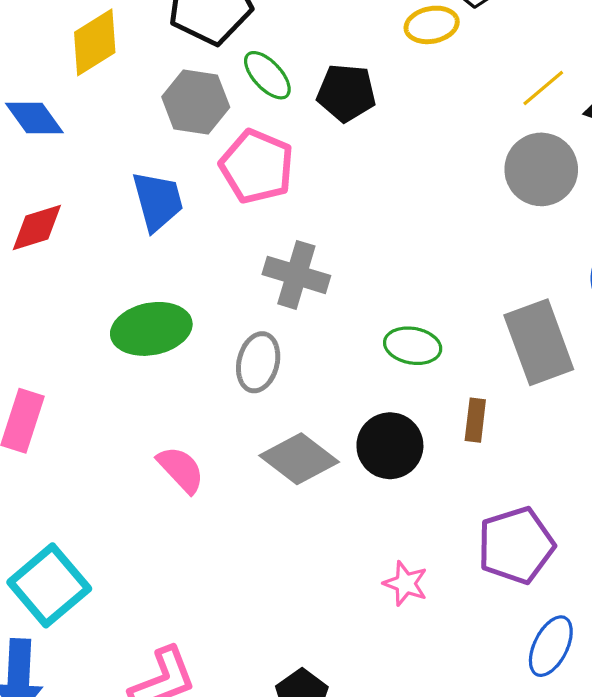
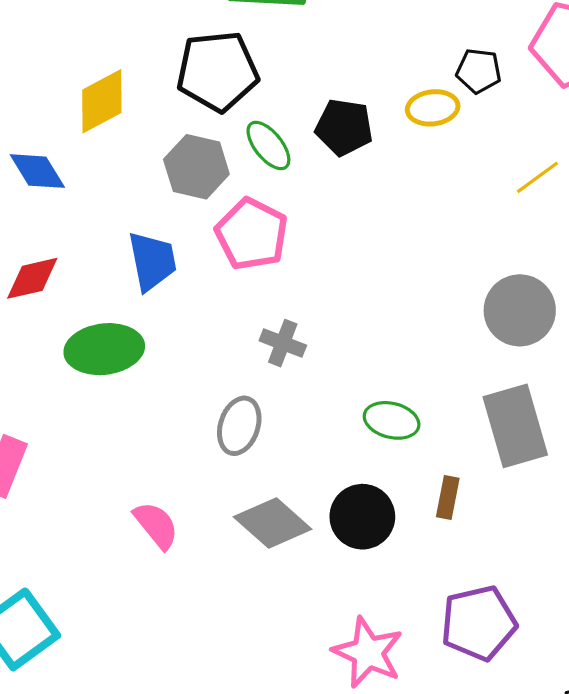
black pentagon: (346, 93) -> (344, 127), moved
gray circle: (541, 169) -> (520, 310), moved
gray cross: (296, 275) -> (283, 343), size x0.7
green ellipse: (151, 329) -> (104, 349), moved
pink star: (405, 583) -> (368, 653), size x1.6

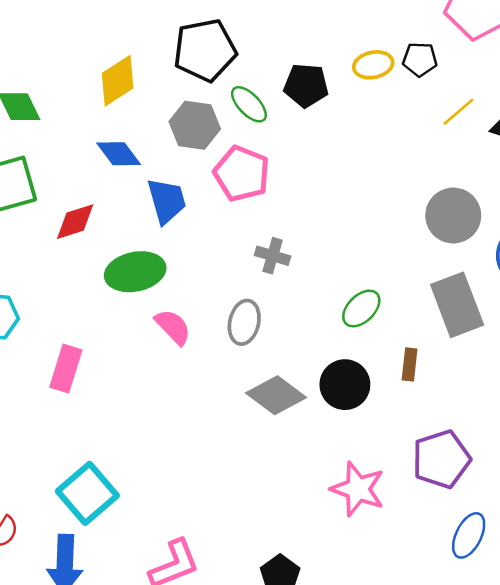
black pentagon: (479, 71) -> (420, 59), moved
blue diamond: (37, 171) -> (119, 154), moved
green ellipse: (392, 420) -> (361, 308), turned -54
pink semicircle: (156, 525) -> (173, 327), moved

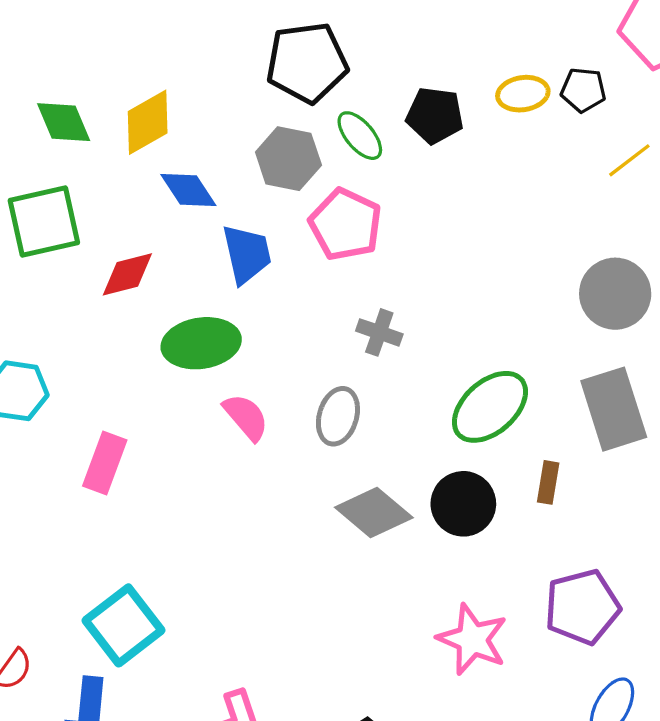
yellow diamond: (118, 81) -> (148, 122), moved
green ellipse: (361, 308) -> (490, 407), size x1.5

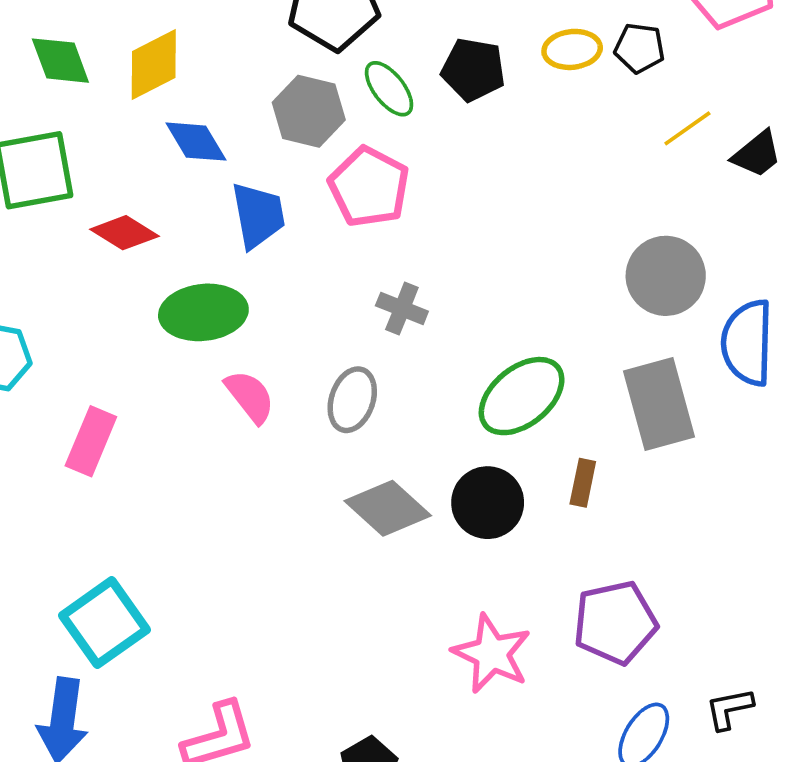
red diamond: (127, 274) -> (124, 233), turned 44

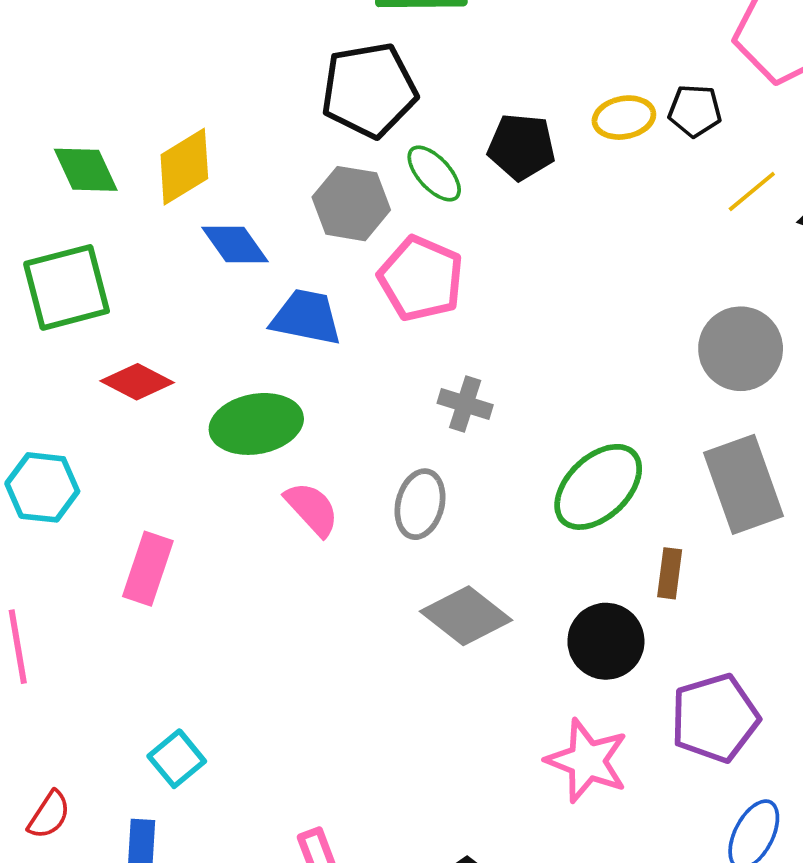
blue trapezoid: (258, 215) -> (306, 317), turned -64
red diamond: (124, 233) -> (137, 382), moved
black circle: (488, 503) -> (606, 641), moved
cyan square: (105, 623) -> (177, 759), size x0.6

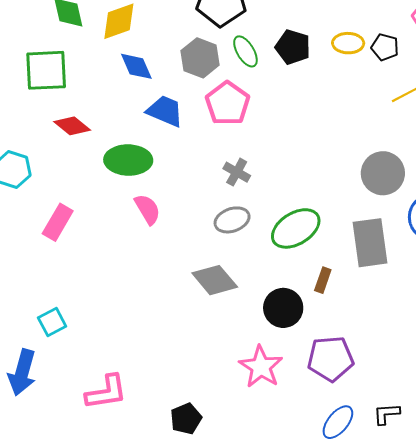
gray ellipse: (420, 504) -> (232, 220), moved, turned 44

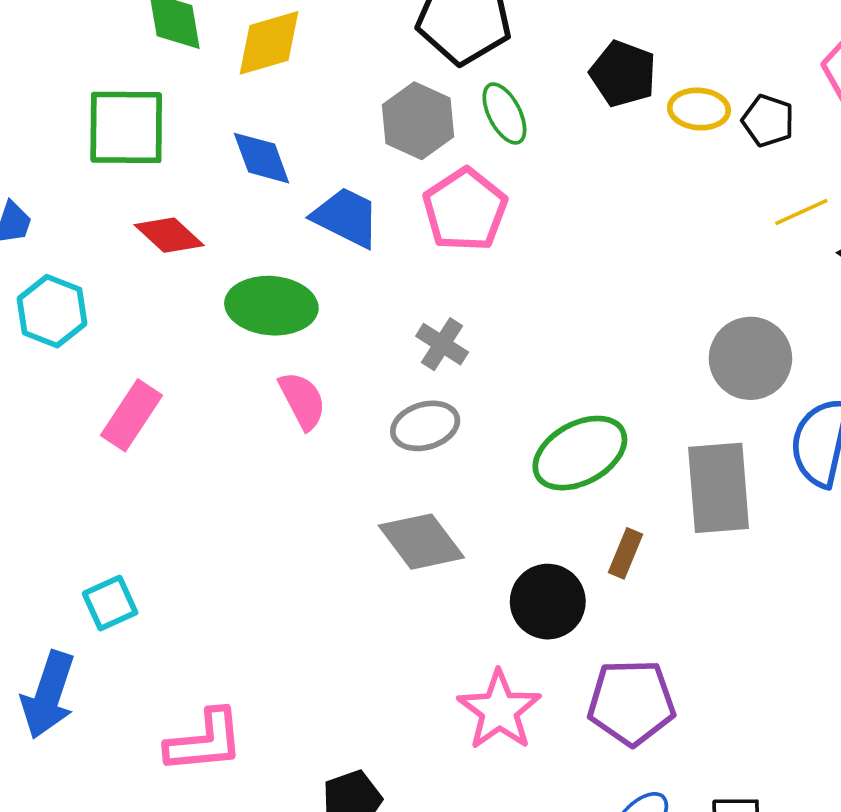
black pentagon: (293, 47) -> (623, 74), moved
blue diamond: (136, 66) -> (262, 158), moved
gray cross: (237, 172) -> (442, 344), moved
gray ellipse: (232, 220) -> (425, 426), moved

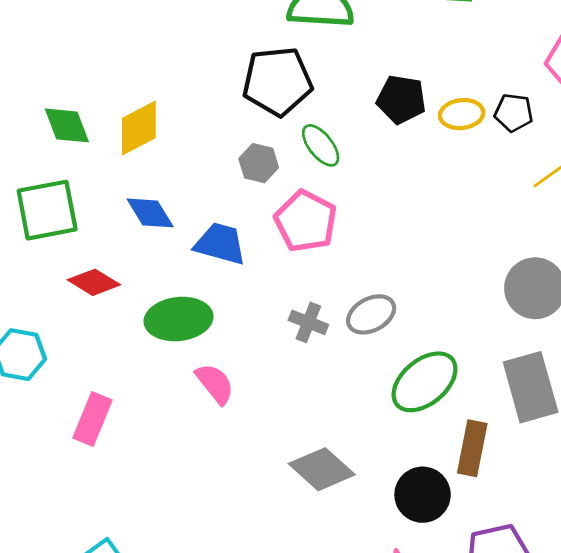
gray hexagon: (418, 121) -> (259, 163), size x0.7
gray ellipse: (425, 426) -> (371, 314), moved
brown rectangle: (626, 553) -> (472, 448), size x1.5

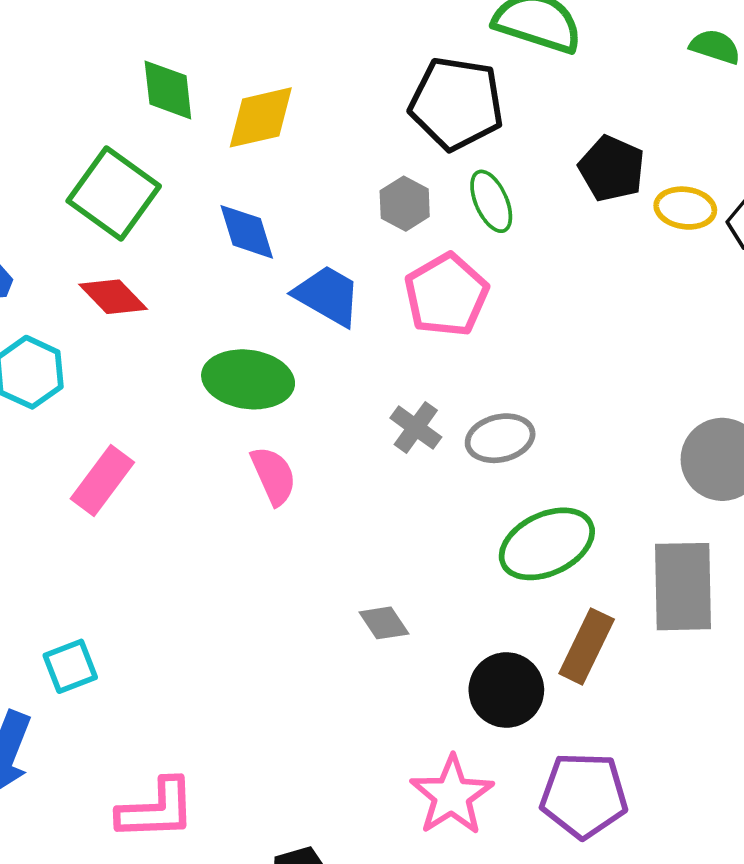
green square: (47, 210) -> (114, 193), turned 32
red diamond: (94, 282) -> (113, 297), moved
gray diamond: (322, 469) -> (384, 623), size x0.6

